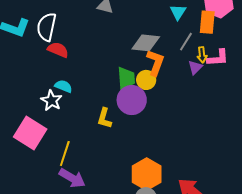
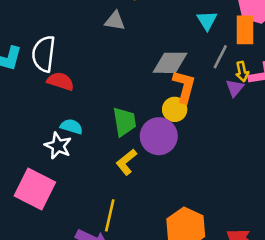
green trapezoid: (126, 79) -> (124, 122), moved
yellow L-shape: (104, 118) -> (126, 162), turned 40
yellow line: (65, 153) -> (110, 215), moved

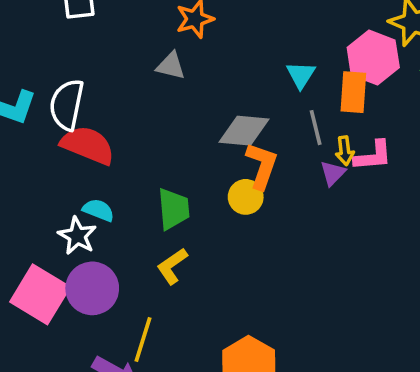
gray line: (220, 57) -> (316, 128), turned -45
red semicircle: (61, 81) -> (88, 145), size x1.4
purple circle: (159, 136) -> (92, 288), moved

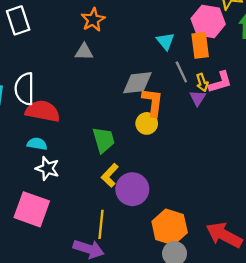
cyan semicircle: (98, 210) -> (37, 144), moved
purple circle: (92, 288) -> (132, 189), moved

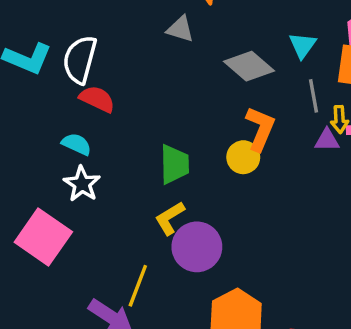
gray diamond: (137, 83) -> (249, 66), moved, turned 32
purple triangle: (198, 98) -> (327, 140), turned 42
red semicircle: (43, 111) -> (97, 99), size x0.7

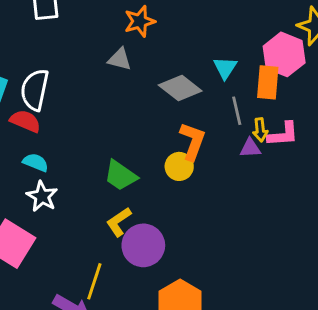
red semicircle: (97, 99) -> (25, 121), moved
green trapezoid: (174, 164) -> (120, 176), turned 129

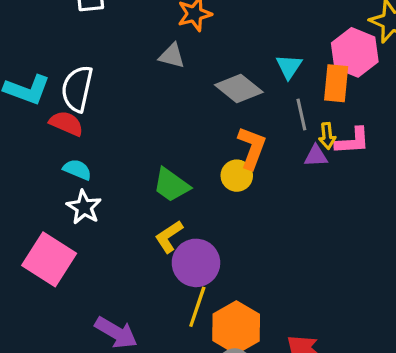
yellow line: (94, 281) -> (197, 307), moved

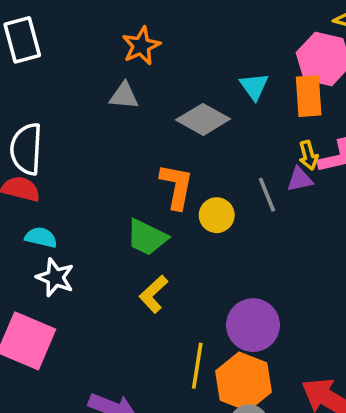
gray line: (301, 114) -> (267, 195), moved
orange L-shape: (252, 148) -> (177, 186), moved
purple circle: (196, 263) -> (253, 325), moved

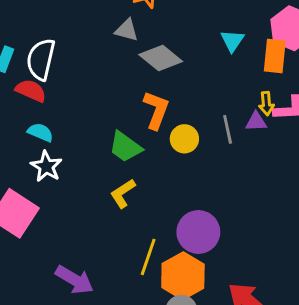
gray diamond: (203, 119) -> (161, 58), moved

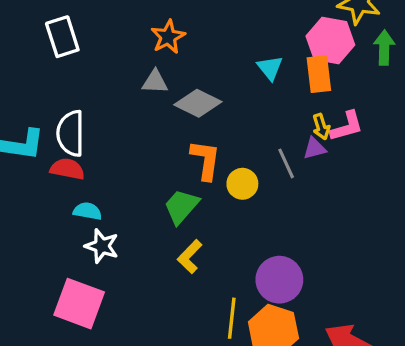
green trapezoid: (125, 147) -> (181, 206), turned 108

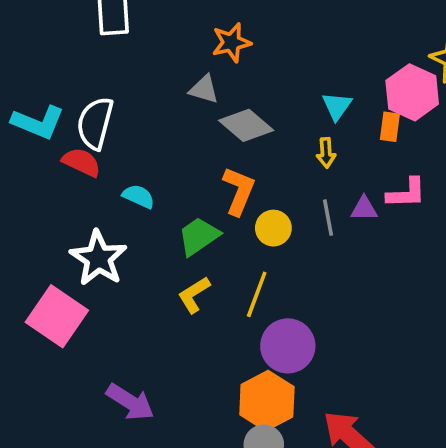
orange rectangle: (319, 74) -> (390, 127), size x0.7
yellow arrow: (321, 127) -> (326, 153), moved
cyan semicircle: (87, 211) -> (139, 196), moved
white star: (102, 246) -> (98, 258), size x1.4
yellow line: (232, 318) -> (257, 294), moved

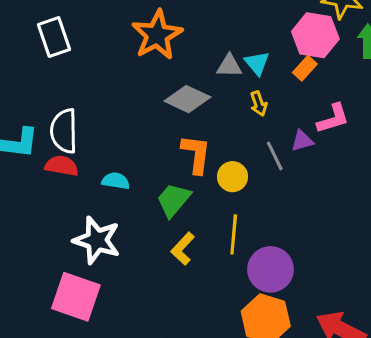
orange star: (231, 43) -> (157, 35), size x1.5
gray triangle: (204, 89) -> (229, 66), moved
orange rectangle: (390, 127) -> (305, 68), turned 50

